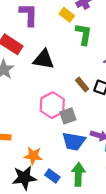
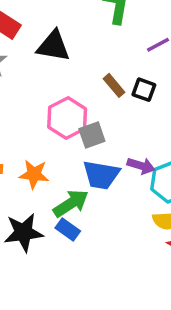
orange star: (33, 156) -> (34, 174), moved
green arrow: (78, 174) -> (71, 203), moved, turned 55

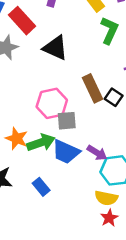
brown rectangle: (114, 85) -> (93, 88), size x1.5
green arrow: (71, 203) -> (41, 143), moved
blue rectangle: (68, 230) -> (41, 187), moved

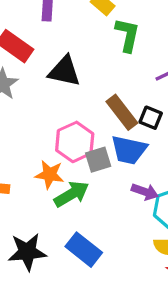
orange star: (17, 139) -> (50, 175), moved
blue trapezoid: (66, 152) -> (129, 150), moved
blue rectangle: (41, 187) -> (84, 250), size x1.5

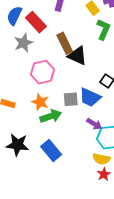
black triangle: (64, 71) -> (77, 56), moved
brown rectangle: (122, 112) -> (65, 43), moved
pink hexagon: (75, 142) -> (42, 72), moved

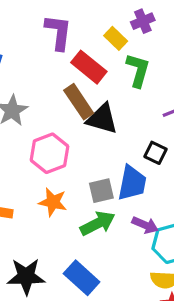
red rectangle: (36, 22) -> (89, 67), moved
blue trapezoid: (90, 97) -> (132, 183), turned -95
green arrow: (51, 116) -> (98, 223), moved

